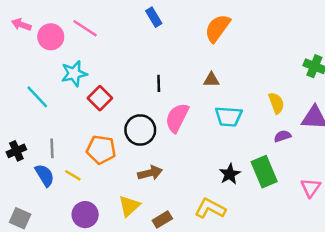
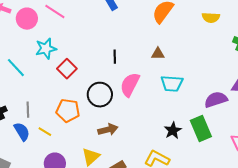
yellow semicircle: (276, 103) -> (211, 18), moved, turned 114
purple semicircle: (283, 136) -> (216, 100), size x1.6

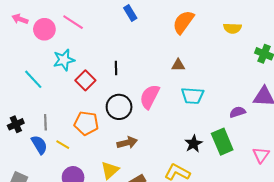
black line: (115, 57) -> (116, 68), moved
purple semicircle: (216, 100) -> (237, 112), size x0.7

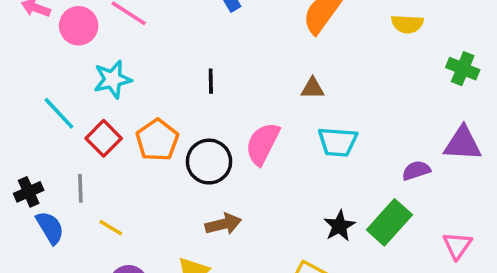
black line: (116, 68) -> (211, 81), moved
red square: (85, 80) -> (104, 138), moved
orange pentagon: (86, 123) -> (157, 140), moved, turned 30
green rectangle: (222, 142) -> (389, 222), turned 65
blue semicircle: (39, 145) -> (50, 228), moved

